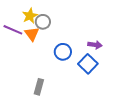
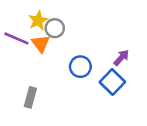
purple arrow: (95, 45) -> (121, 58), turned -56
gray rectangle: (39, 87) -> (30, 97), moved

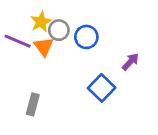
blue circle: (80, 67) -> (86, 37), moved
blue square: (112, 82) -> (102, 88), moved

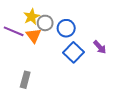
purple arrow: (130, 62) -> (100, 47), turned 96
blue square: (102, 88) -> (74, 52), moved

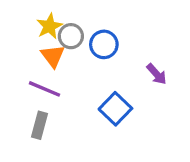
purple line: (14, 31) -> (44, 89), moved
blue square: (74, 52) -> (115, 109), moved

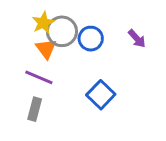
gray circle: (71, 36) -> (62, 31), size x1.4
purple arrow: (157, 74) -> (137, 39), moved

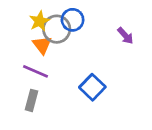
blue circle: (91, 39) -> (73, 20), moved

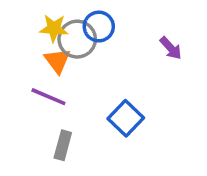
yellow star: (39, 21) -> (54, 28), turned 30
gray rectangle: (32, 100) -> (63, 145), moved

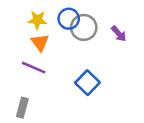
gray circle: (77, 39) -> (84, 27), moved
gray rectangle: (63, 145) -> (22, 108), moved

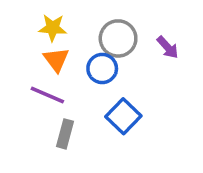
blue circle: (69, 19) -> (102, 69), moved
gray rectangle: (22, 108) -> (65, 134), moved

